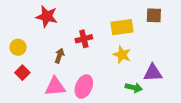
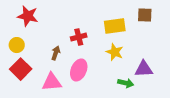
red star: (47, 16) -> (28, 16), moved
red square: (22, 73) -> (21, 69), size x1.5
pink ellipse: (84, 87) -> (79, 70), moved

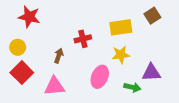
brown square: (145, 15) -> (152, 16), turned -35
yellow star: (115, 52) -> (121, 55), turned -30
pink ellipse: (79, 70) -> (100, 77), moved

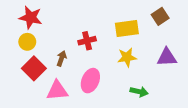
yellow circle: (18, 47) -> (27, 42), moved
red square: (22, 73) -> (34, 68), moved
purple triangle: (151, 73) -> (167, 57), moved
pink ellipse: (100, 77) -> (90, 81), moved

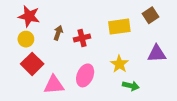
yellow star: (127, 57) -> (119, 64), moved, turned -30
brown arrow: (62, 58) -> (58, 33), moved

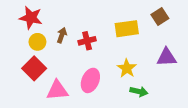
yellow circle: (26, 39) -> (37, 42), moved

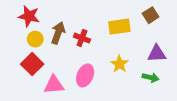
brown arrow: (62, 35) -> (58, 33), size x1.5
red cross: (87, 41) -> (82, 38), turned 35
green arrow: (139, 91) -> (151, 78), moved

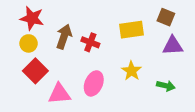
brown square: (151, 15) -> (166, 17), turned -35
yellow circle: (35, 39) -> (29, 43), moved
purple triangle: (157, 54) -> (173, 46), moved

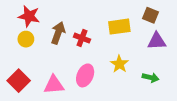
red square: (35, 71) -> (19, 81), moved

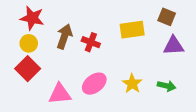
yellow star: (119, 64) -> (132, 84), moved
pink ellipse: (85, 75) -> (94, 84), turned 30
red square: (19, 81) -> (28, 69), moved

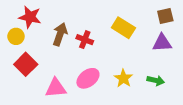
brown square: (167, 17) -> (165, 16), moved, turned -35
yellow rectangle: (132, 30) -> (123, 28), turned 40
yellow circle: (29, 43) -> (16, 36), moved

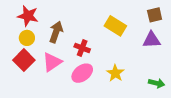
yellow circle: (16, 36) -> (27, 38), moved
red cross: (85, 40) -> (82, 48), moved
green arrow: (156, 80) -> (157, 83), moved
pink triangle: (56, 88) -> (52, 62), moved, turned -30

